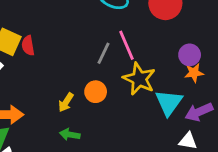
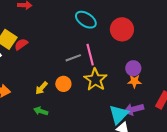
red semicircle: (28, 46) -> (21, 44), turned 56
gray line: (104, 53) -> (73, 58), turned 35
cyan triangle: (169, 103) -> (119, 114), moved

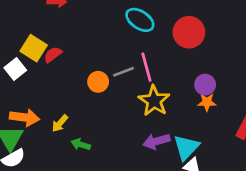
orange circle: (63, 84) -> (98, 82), moved
yellow arrow: (41, 88) -> (60, 123), moved
purple arrow: (134, 109) -> (156, 141), moved

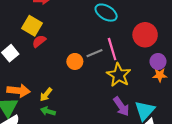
red circle: (189, 32) -> (145, 35), moved
yellow square: (34, 48) -> (32, 26), moved
purple arrow: (156, 141) -> (121, 106), turned -108
green arrow: (81, 144) -> (48, 111), moved

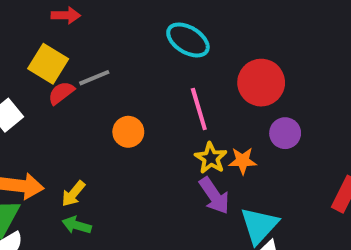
gray line: (94, 53) -> (94, 78), moved
yellow star: (119, 75) -> (211, 158), size x0.7
orange star: (160, 75) -> (243, 161), moved
purple arrow: (121, 106) -> (214, 196), moved

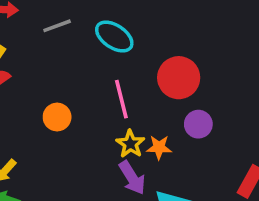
gray line: (94, 78) -> (57, 26), moved

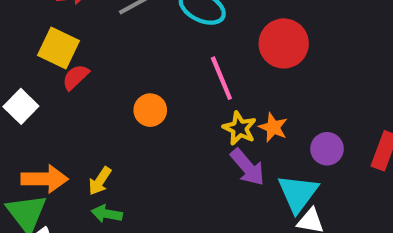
purple circle: (198, 124) -> (327, 149), moved
orange star: (159, 147) -> (273, 127), turned 30

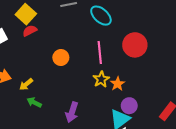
purple circle: (327, 149) -> (129, 106), moved
purple arrow: (248, 167) -> (72, 112), moved, turned 42
green arrow: (107, 214) -> (34, 102), moved

